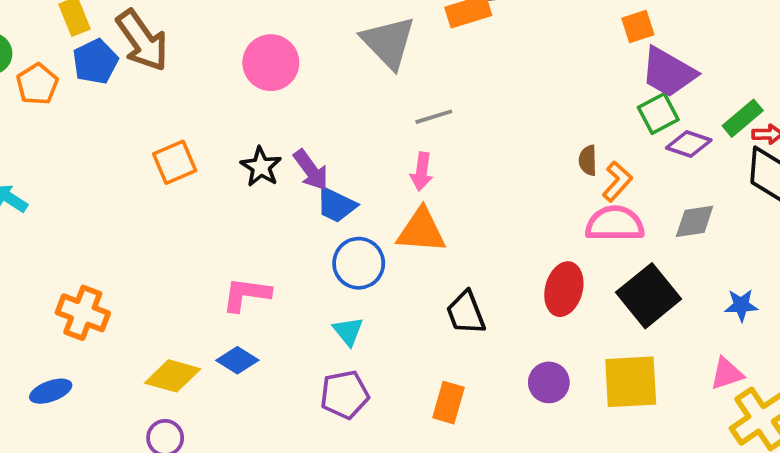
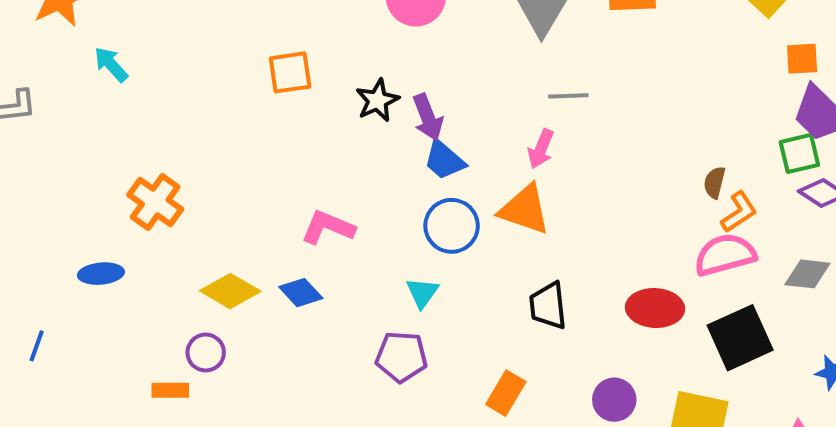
pink semicircle: (615, 224) -> (725, 255), turned -30
red ellipse: (564, 289) -> (655, 308), turned 63

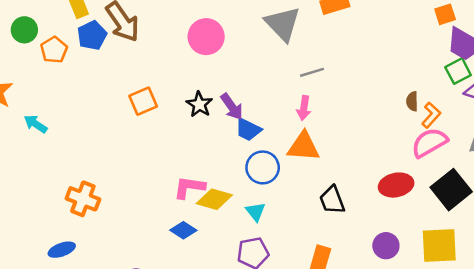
yellow diamond: (230, 291) -> (214, 199), moved

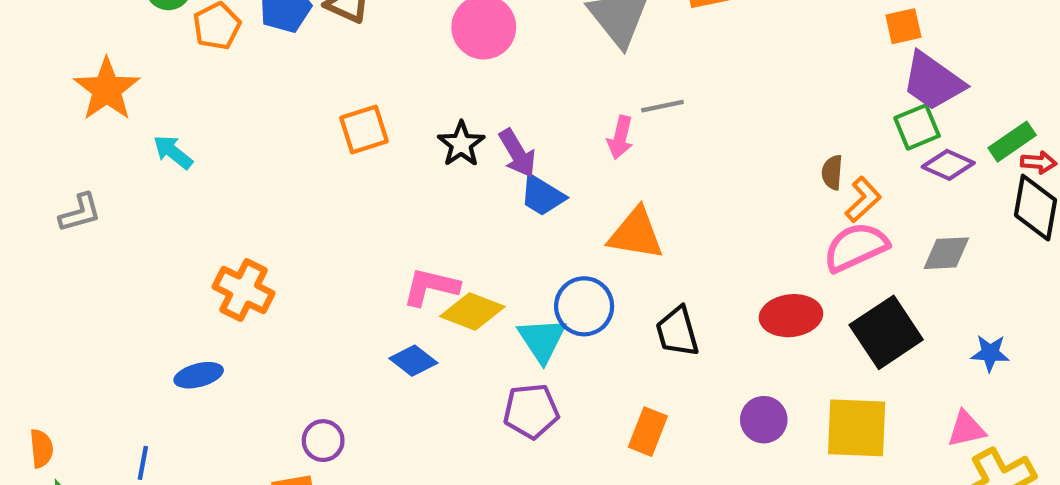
pink arrow: (304, 108) -> (620, 137), moved
blue circle: (263, 167) -> (584, 306), moved
cyan triangle: (255, 212) -> (542, 340), size x1.4

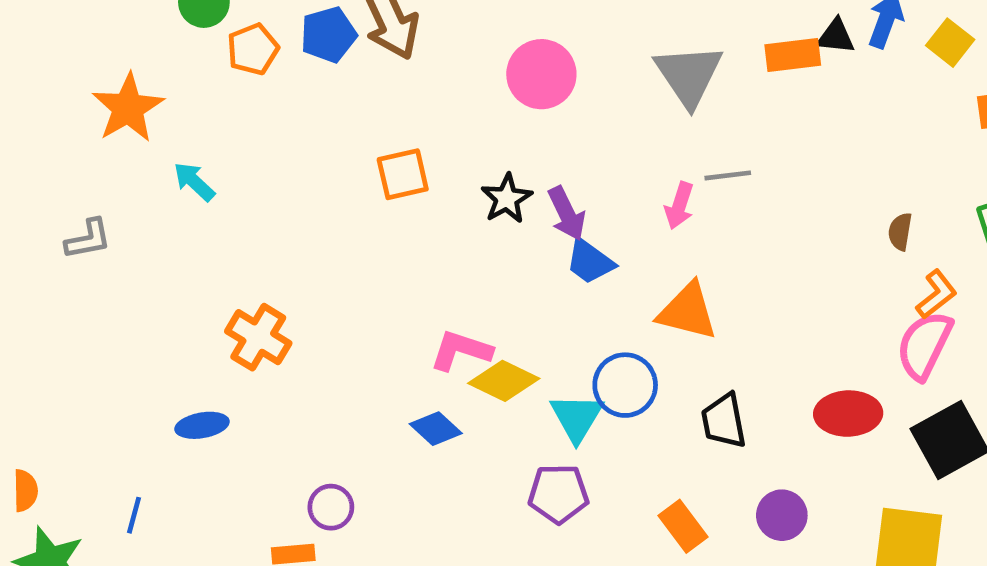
brown semicircle: (832, 172) -> (900, 232), moved
pink semicircle: (856, 247) -> (924, 345), turned -44
purple circle: (764, 420) -> (782, 515), moved
orange rectangle: (648, 432) -> (683, 526), turned -63

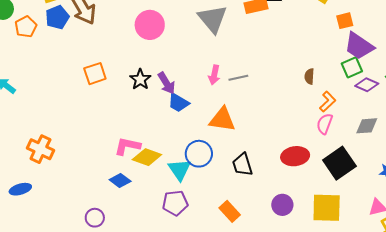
gray line: (728, 175) -> (238, 78), moved
pink semicircle: (924, 345) -> (325, 124), size x0.7
purple circle: (331, 507) -> (95, 218), moved
purple circle: (782, 515) -> (282, 205), moved

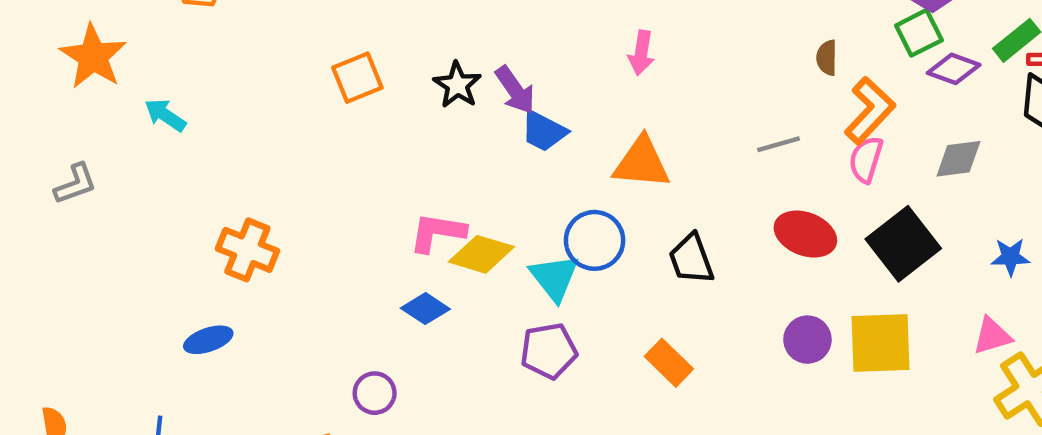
pink arrow: (214, 75) -> (641, 53), moved
gray line: (238, 78) -> (778, 144), moved
orange L-shape: (328, 102) -> (870, 111), size x1.4
red ellipse: (295, 156) -> (805, 234), turned 32
purple circle: (282, 205) -> (807, 340), moved

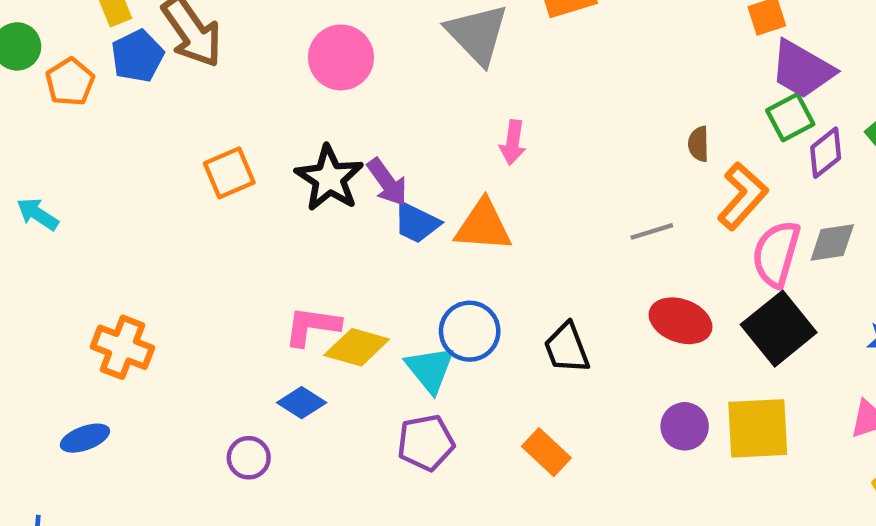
purple diamond: (954, 69) -> (826, 153), turned -57
black star: (457, 85) -> (329, 178), size x1.4
pink semicircle: (866, 159) -> (776, 254), moved, size x1.4
orange triangle: (642, 163) -> (483, 226), moved
purple circle: (375, 393) -> (249, 458), moved

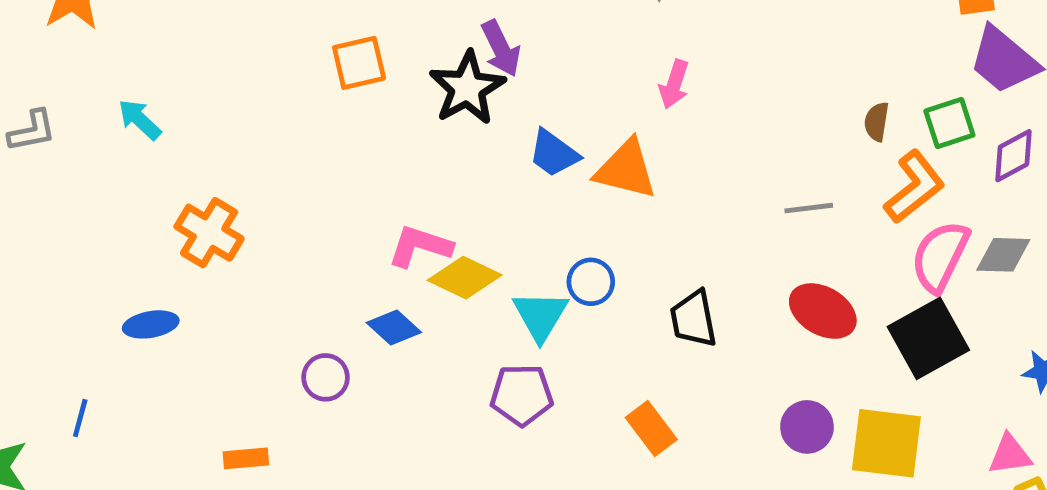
green square: (790, 117) -> (949, 123), moved
purple arrow: (387, 182) -> (501, 48), moved
cyan arrow: (38, 214) -> (140, 120), moved
blue circle: (470, 331) -> (591, 282), size x0.7

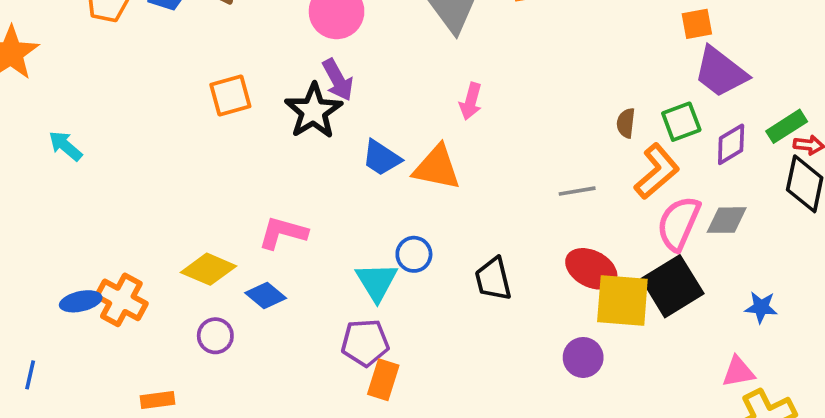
orange cross: (209, 233) -> (121, 300), moved
yellow diamond: (465, 278) -> (209, 269), moved
orange rectangle: (651, 429) -> (383, 380), moved, turned 57
yellow square: (886, 443) -> (622, 301), moved

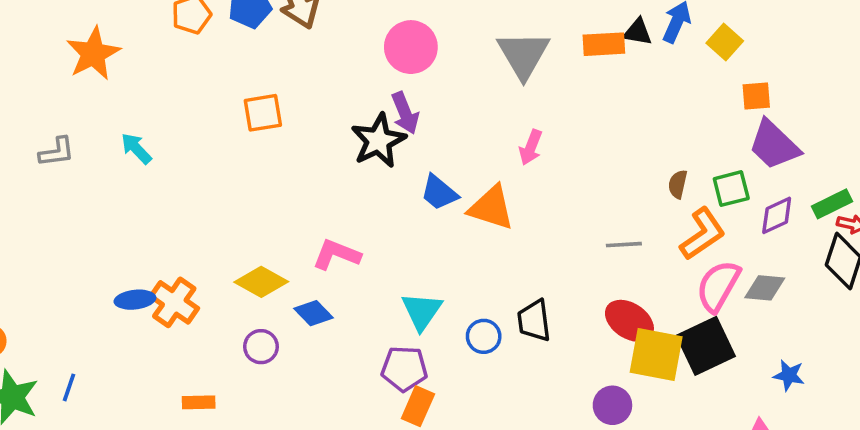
orange square: (230, 96) -> (263, 113), moved
blue circle: (414, 254) -> (484, 336), moved
blue line: (30, 375) -> (69, 387), moved

